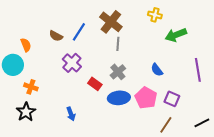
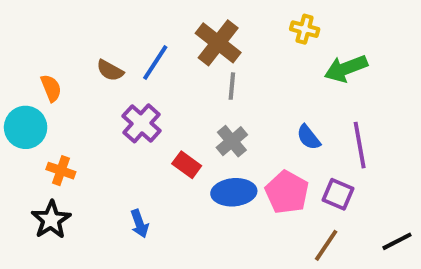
purple line: (198, 70) -> (360, 145), moved

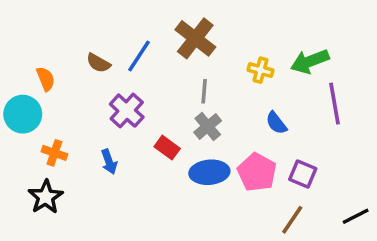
yellow cross: (305, 29) -> (261, 70), moved
gray line: (232, 86) -> (204, 91), moved
purple line: (360, 145) -> (334, 104), moved
blue arrow: (140, 224) -> (109, 162), moved

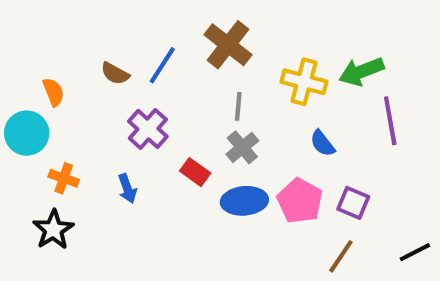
yellow cross: (261, 70) -> (304, 82), size x1.5

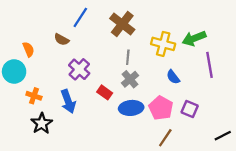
blue line: (162, 65) -> (80, 17), moved
blue arrow: (127, 189) -> (68, 101), size x1.5
black star: (53, 230) -> (42, 123), moved
brown line: (341, 256) -> (165, 138), moved

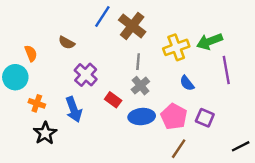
blue line: (80, 17) -> (102, 16), moved
yellow cross: (163, 44) -> (176, 47), turned -35

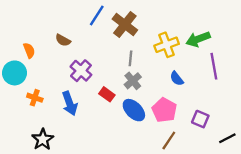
blue ellipse: (142, 117) -> (134, 110), turned 50
purple square: (205, 118) -> (200, 119), moved
black star: (45, 133) -> (43, 139), moved

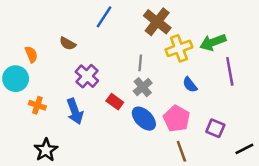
brown cross: (125, 24) -> (157, 22), moved
brown line: (169, 141) -> (181, 151), turned -54

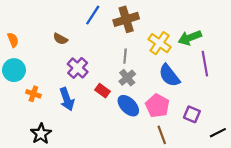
brown cross: (157, 22) -> (126, 19), moved, turned 35
yellow cross: (179, 48) -> (160, 43), turned -35
orange semicircle: (31, 54) -> (13, 40), moved
blue semicircle: (190, 85) -> (169, 75), size x1.6

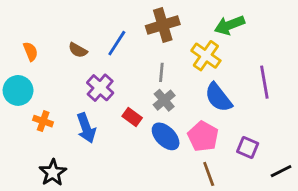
blue line: (93, 15) -> (117, 43), moved
green arrow: (190, 38) -> (230, 25), moved
orange semicircle: (13, 40) -> (31, 51), moved

